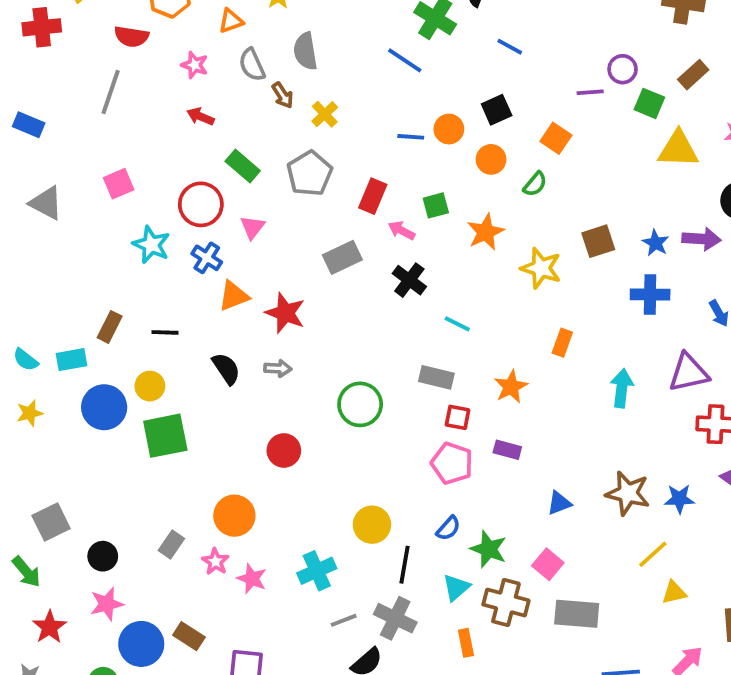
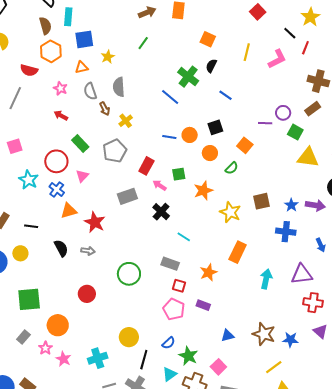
brown rectangle: (693, 75) -> (313, 109), moved
orange rectangle: (562, 343) -> (238, 252), size x1.5
green square: (165, 436) -> (29, 299), moved

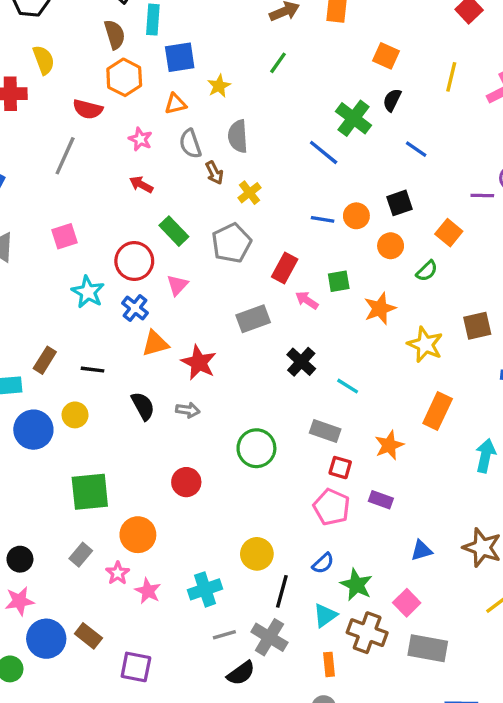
black cross: (161, 212) -> (301, 362), moved

